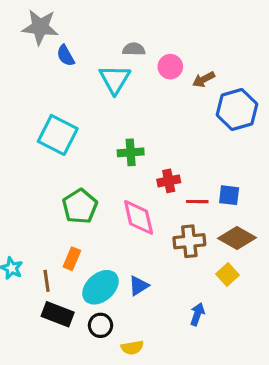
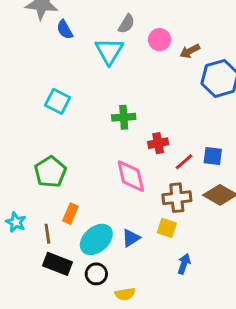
gray semicircle: (134, 49) -> (127, 24), turned 120
cyan square: (58, 135) -> (58, 101), size x0.7
red line: (197, 202) -> (184, 162), turned -42
green pentagon: (80, 206) -> (50, 172), moved
yellow square: (227, 275) -> (167, 228), moved, turned -30

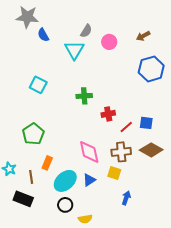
brown arrow: (190, 51) -> (143, 36), moved
pink diamond: (131, 176) -> (89, 152), moved
black rectangle: (58, 264) -> (23, 199), moved

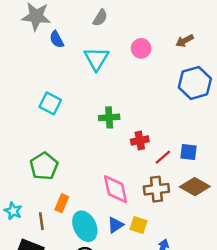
gray semicircle: (86, 31) -> (100, 18), moved
yellow square: (114, 173) -> (139, 225), moved
cyan ellipse: (65, 181) -> (85, 226), turned -75

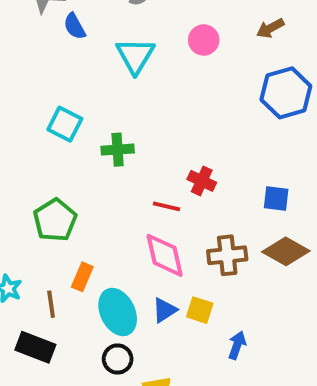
green cross: (109, 117) -> (118, 150), moved
red cross: (140, 141) -> (202, 181), turned 36
red line: (163, 157) -> (167, 206), moved, turned 54

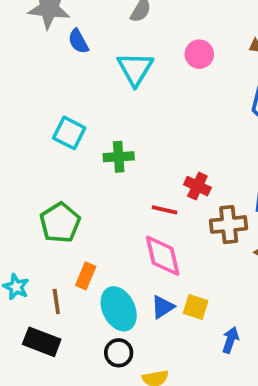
brown cross: (227, 255) -> (229, 225), moved

